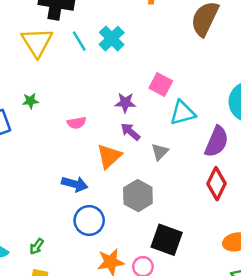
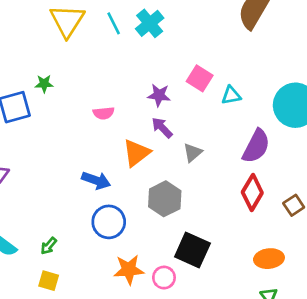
green star: (30, 101) -> (44, 84), moved
cyan triangle: (183, 113) -> (231, 95), moved, size x0.7

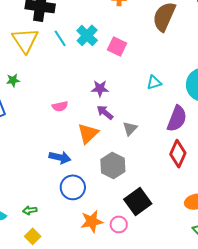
pink square: (200, 78) -> (117, 46), moved
green star: (44, 84) -> (13, 80), moved
green arrow: (49, 246) -> (30, 210), turned 48
black square: (192, 250) -> (138, 202), turned 36
yellow square: (49, 281) -> (33, 236), turned 35

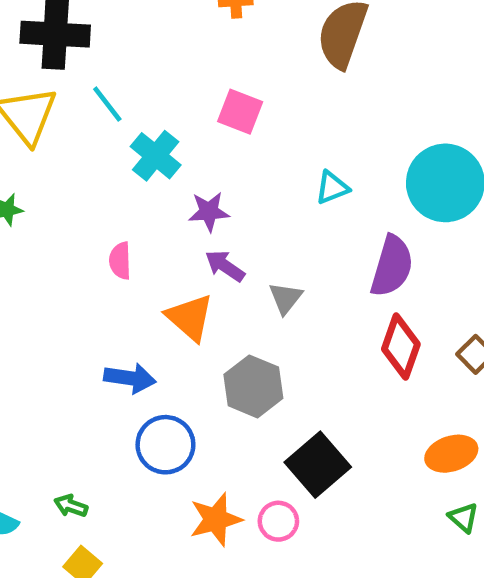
cyan cross: (87, 35) -> (156, 156), moved
pink semicircle: (60, 106) -> (120, 261), turned 105
orange triangle: (88, 133) -> (190, 318), turned -30
green arrow: (30, 210) -> (71, 506), turned 32

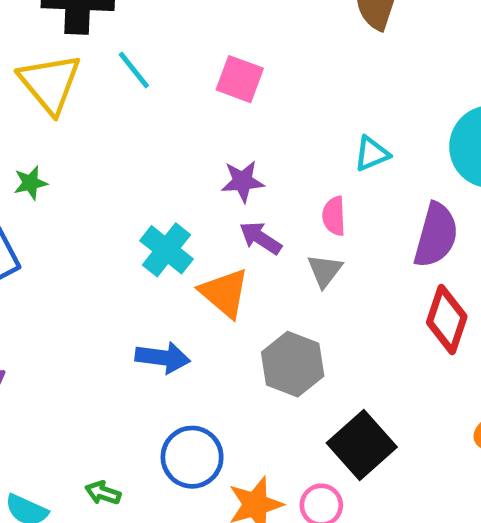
pink square: (240, 112) -> (240, 79), moved
cyan cross: (156, 156) -> (167, 250), moved
pink semicircle: (120, 261) -> (334, 216), moved
blue circle: (165, 445) -> (192, 457), moved

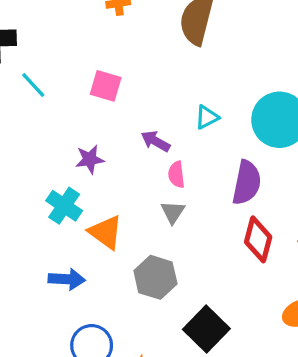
cyan triangle: (372, 154) -> (207, 117), moved
purple star: (243, 181) -> (90, 159), moved
purple arrow: (261, 238) -> (155, 141), moved

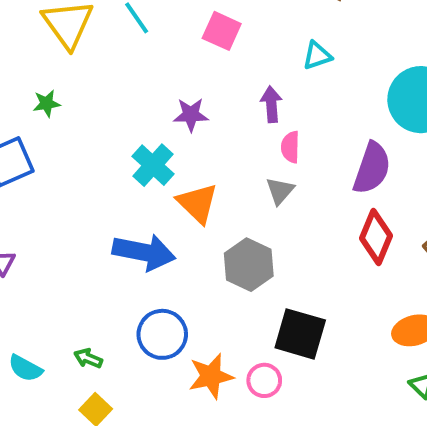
cyan triangle: (207, 117) -> (317, 56), moved
purple arrow: (155, 141) -> (271, 104), turned 48
blue arrow: (67, 279) -> (144, 252), size x1.4
black square: (206, 329) -> (300, 334), turned -36

